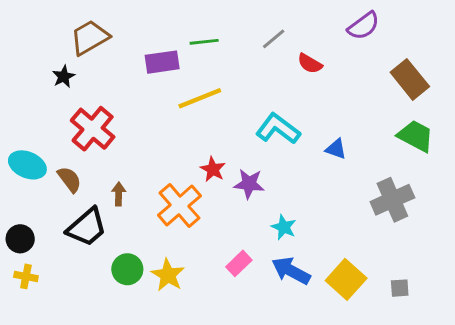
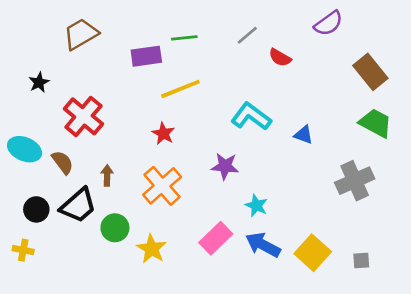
black star: (64, 77) -> (39, 82), moved
red star: (213, 169) -> (163, 133), moved
black circle: (20, 239) -> (36, 209), moved
pink rectangle: (239, 263) -> (216, 238), size x1.4
green circle: (127, 269) -> (115, 228), moved

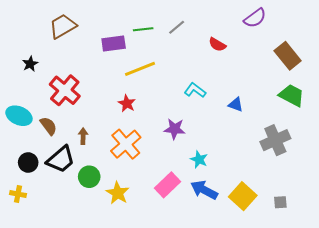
gray line: (247, 35) -> (177, 27), moved
cyan L-shape: (251, 116) -> (195, 90), size x0.7

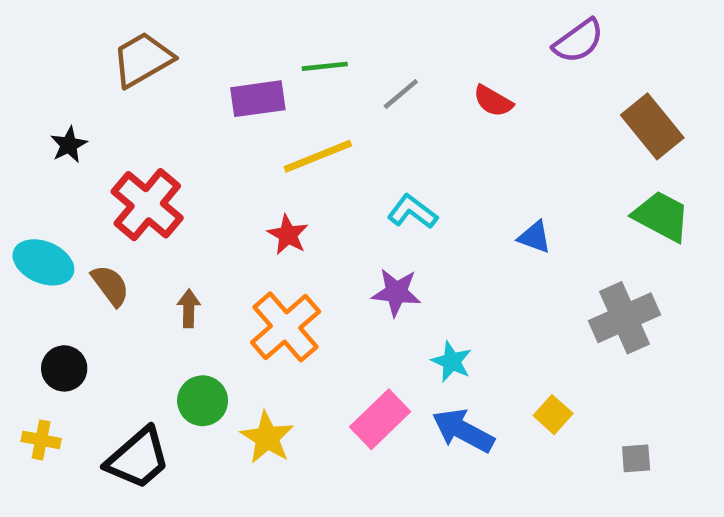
gray line: (177, 27) -> (401, 94), moved
cyan L-shape: (195, 90) -> (412, 212), moved
black trapezoid: (61, 159) -> (138, 458), moved
yellow square: (243, 196) -> (553, 415), moved, size x0.6

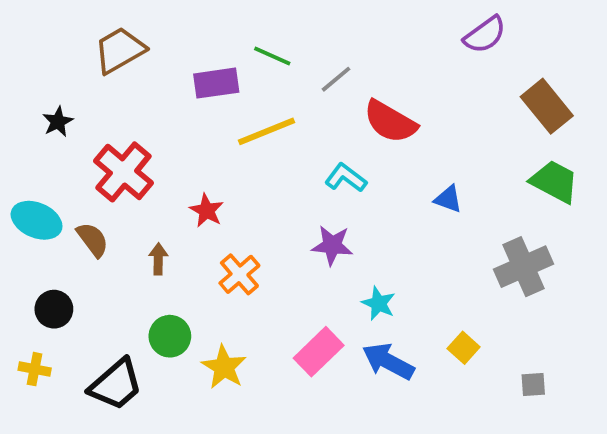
green line: (325, 66) -> (272, 56), turned 30
red semicircle: (493, 101) -> (390, 122), moved, size x1.6
red star: (288, 235) -> (207, 211), moved
orange cross: (286, 327) -> (239, 274), size x0.7

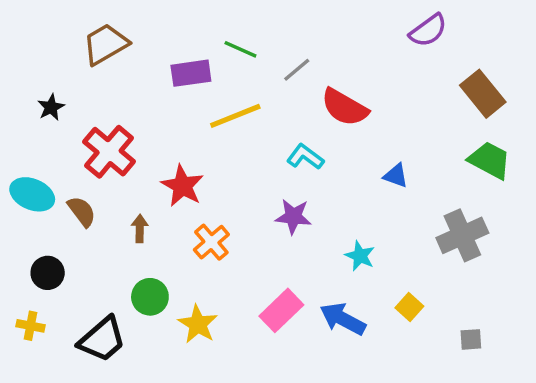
red star: (207, 211) -> (182, 186), size x1.4
cyan star: (379, 303) -> (360, 256), moved

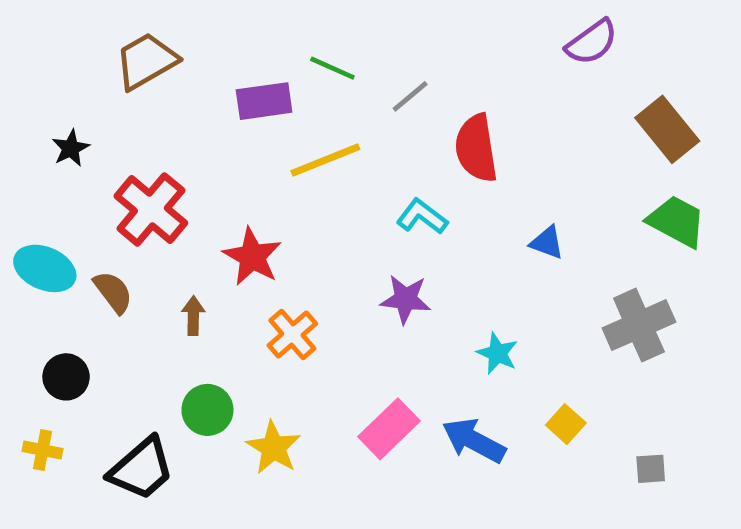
red semicircle: (345, 107) -> (476, 148), turned 51

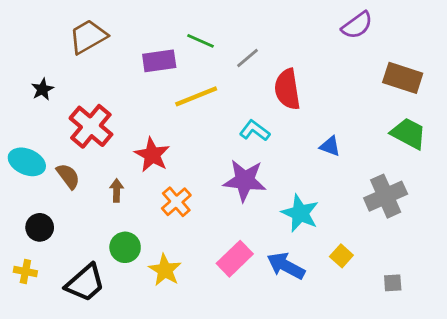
brown rectangle: (667, 129) -> (403, 78), turned -33
purple star: (406, 299) -> (245, 180), size x1.4
cyan star: (497, 353) -> (300, 213), size x1.5

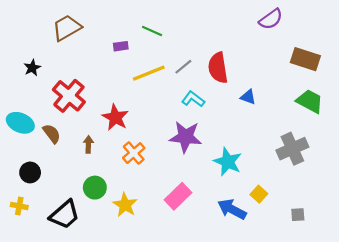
gray line: (247, 58) -> (183, 67), moved
purple rectangle: (159, 61) -> (121, 46), size x0.6
blue triangle: (330, 146) -> (248, 97), moved
blue arrow: (286, 266) -> (232, 209), moved

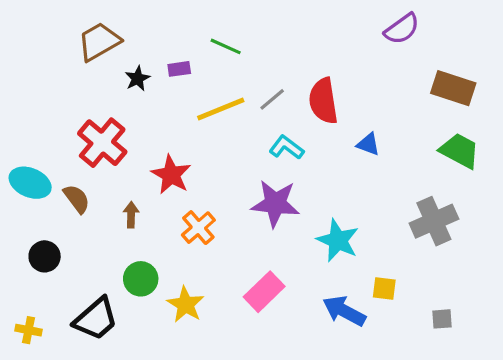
black star: (32, 68) -> (137, 79), moved
yellow square: (259, 194) -> (384, 288), turned -35
yellow cross: (19, 206) -> (28, 330), moved

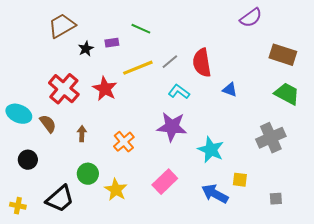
red star: (171, 175) -> (105, 89), moved

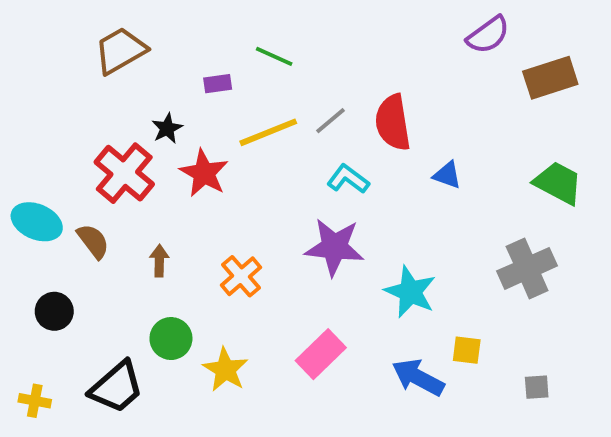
black star: (86, 49) -> (167, 128), moved
brown rectangle: (283, 55) -> (550, 78), moved, turned -36

